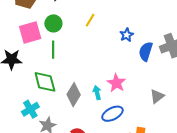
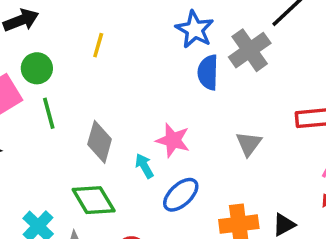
blue star: (127, 35) -> (195, 29), moved, size x1.5
green diamond: (45, 82) -> (94, 200), moved
gray diamond: (74, 95) -> (100, 142), moved

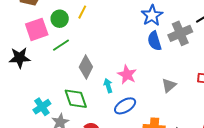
yellow line: (98, 45) -> (82, 12), moved
blue semicircle: (208, 72) -> (154, 41), turned -30
green line: (49, 113) -> (61, 45), turned 60

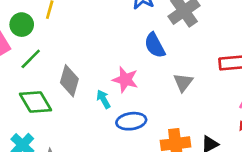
blue semicircle: (154, 41) -> (155, 45), moved
green diamond: (76, 99) -> (35, 102), moved
blue ellipse: (125, 106) -> (131, 121), turned 35

